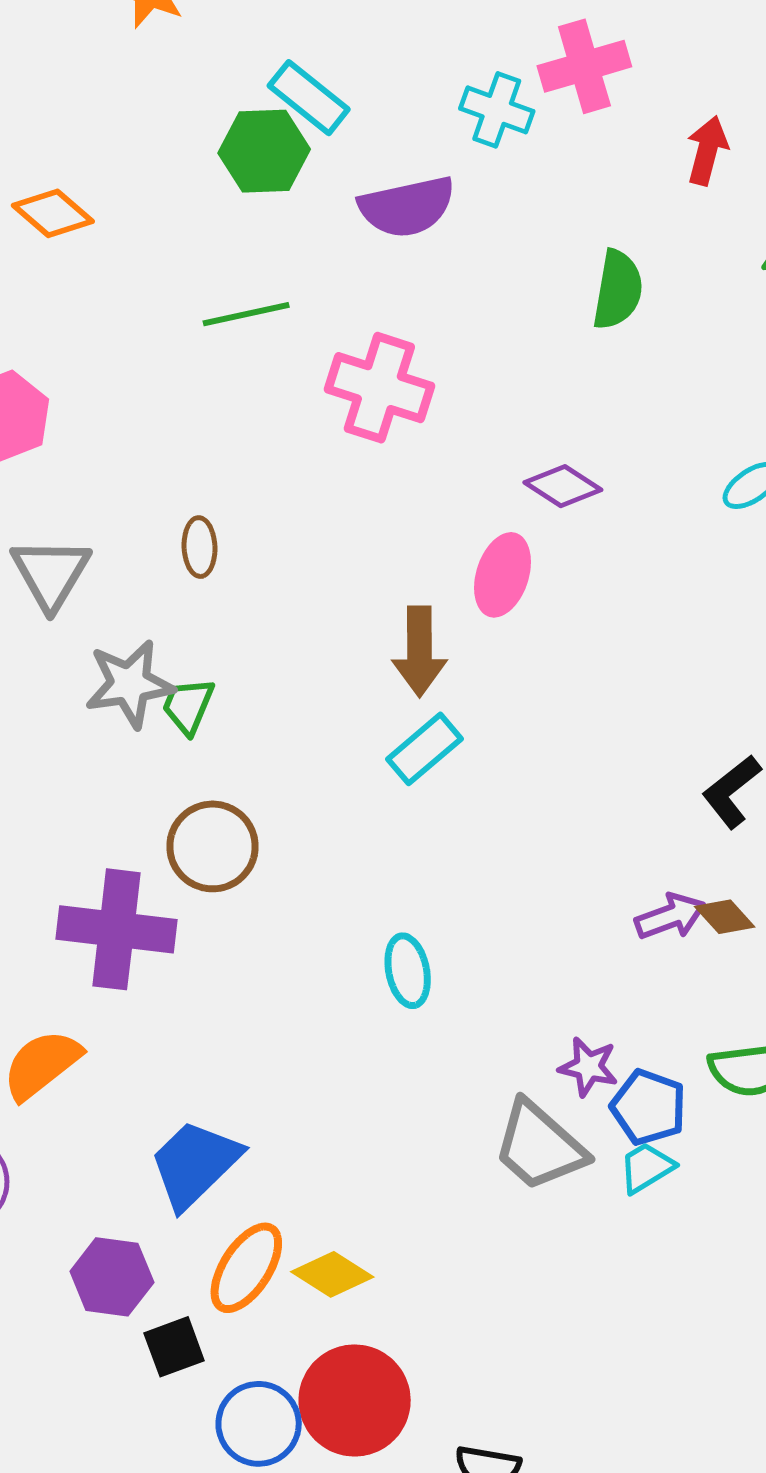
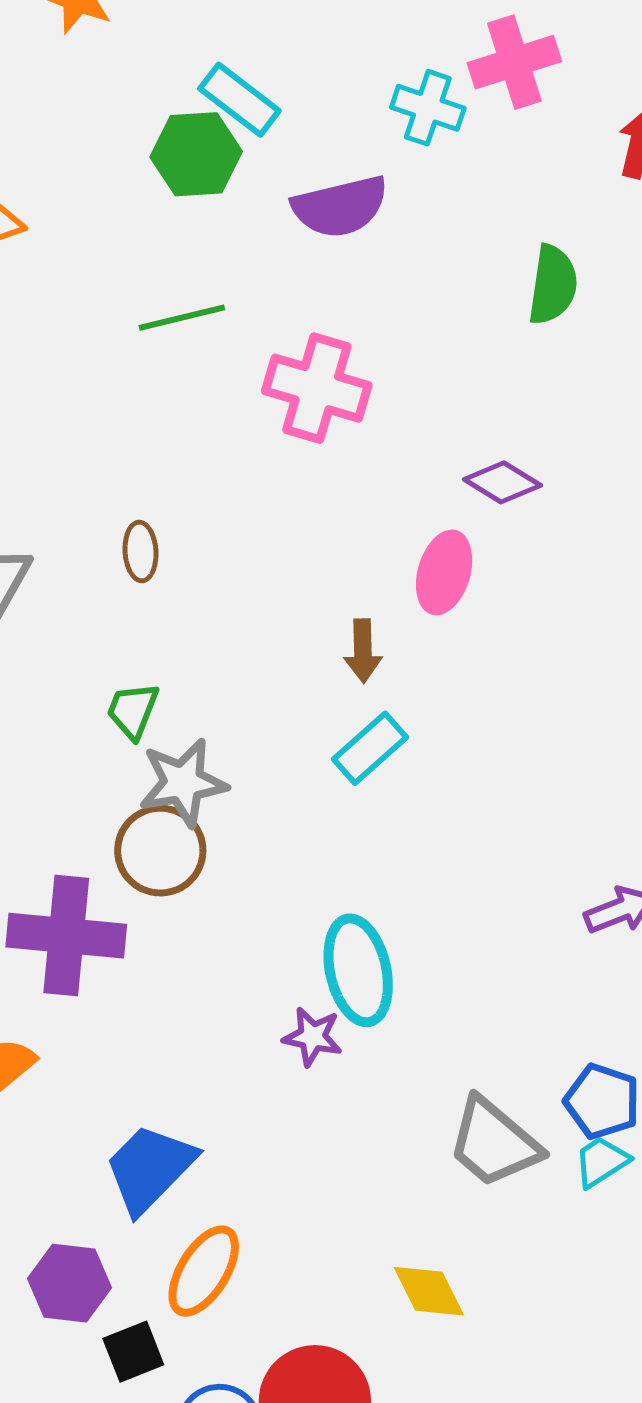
brown arrow: (419, 651) -> (363, 651), size x0.7
gray star: (130, 684) -> (183, 783), moved
cyan ellipse: (408, 971) -> (358, 970), size x1.5
purple star: (588, 1067) -> (312, 1037), moved
yellow diamond: (332, 1274) -> (429, 1291), moved, turned 32

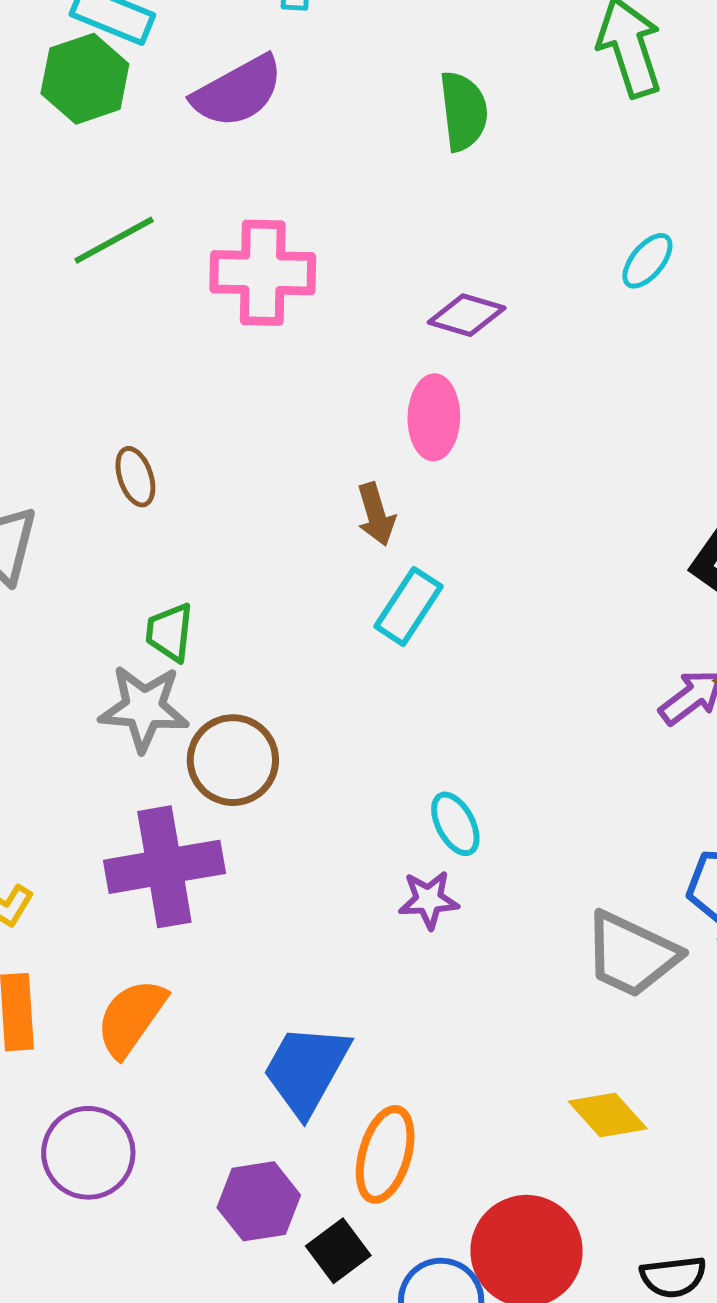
gray star: (183, 783) -> (144, 708), moved, turned 30
cyan ellipse: (358, 970) -> (455, 824), size x0.6

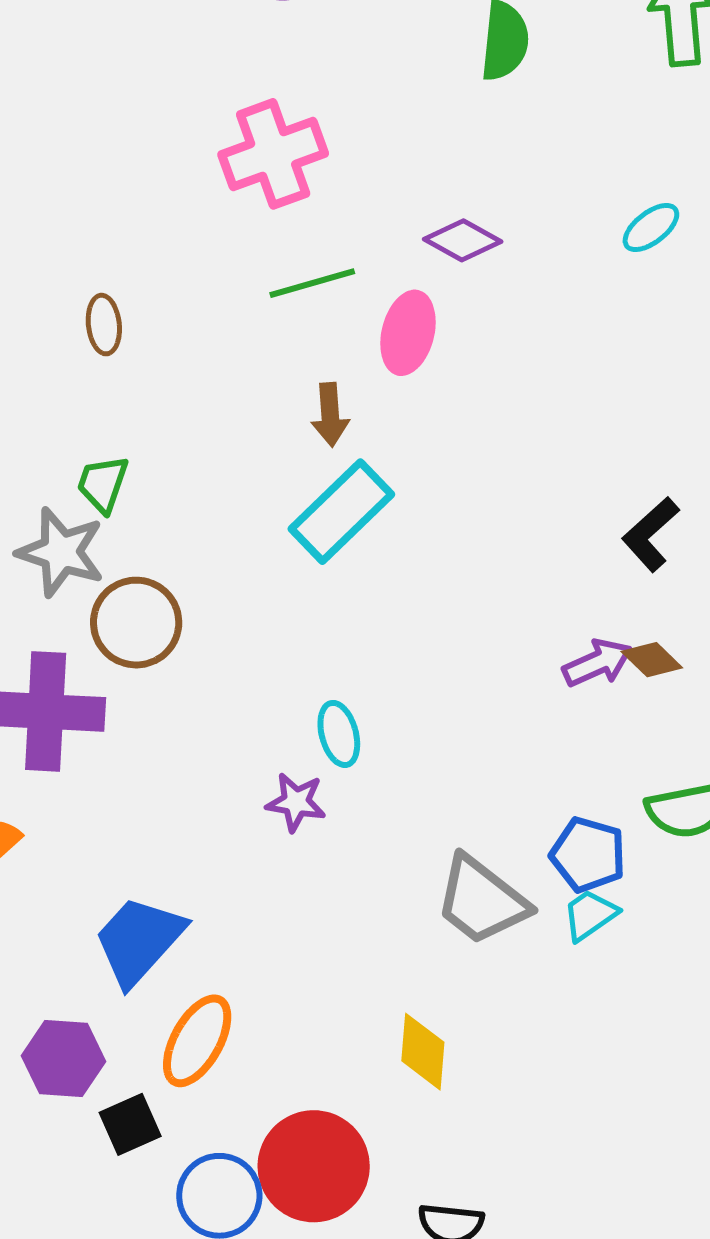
green line: (114, 240) -> (312, 283), moved
pink cross: (263, 273) -> (273, 154), turned -34
cyan rectangle: (409, 606) -> (341, 512), size x1.4
yellow diamond: (608, 1115) -> (423, 1052), turned 34

